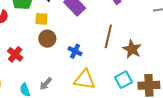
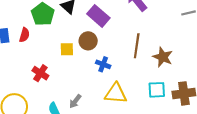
yellow square: (41, 19) -> (67, 49), moved
brown circle: (47, 39) -> (88, 41), moved
cyan square: (124, 80) -> (157, 90), turned 30

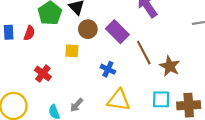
purple rectangle: (98, 16) -> (117, 32), moved
brown circle: (88, 41) -> (88, 29), moved
brown line: (137, 46) -> (144, 53), turned -40

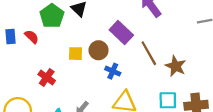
brown circle: (88, 29) -> (99, 50), moved
red semicircle: (29, 33) -> (32, 37), turned -64

